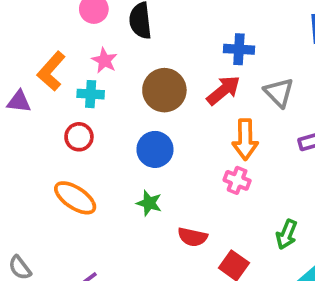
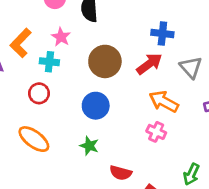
orange arrow: (245, 140) -> (164, 102), turned 116

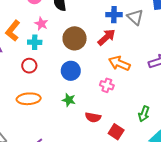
gray triangle: (191, 67) -> (135, 17), moved
pink cross: (156, 132) -> (107, 85), moved
orange ellipse: (34, 139) -> (29, 99), turned -35

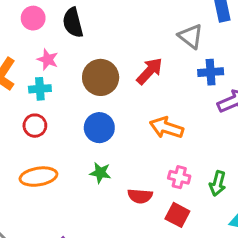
blue cross: (114, 15) -> (211, 72), moved
orange arrow: (119, 63) -> (166, 128), moved
pink cross: (107, 85) -> (179, 177), moved

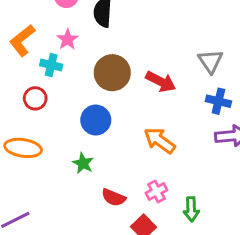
red arrow: (149, 71) -> (161, 82), turned 56
pink cross: (179, 177) -> (157, 191), turned 30
green arrow: (218, 183) -> (191, 209), turned -35

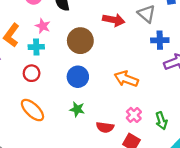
red arrow: (161, 82) -> (114, 20), moved
orange ellipse: (23, 148) -> (32, 110), turned 50

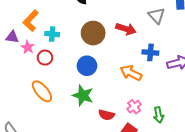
red arrow: (114, 20) -> (126, 29), moved
pink star: (43, 26) -> (28, 47), moved
blue cross: (160, 40) -> (150, 52), moved
green star: (77, 109) -> (83, 95), size x1.5

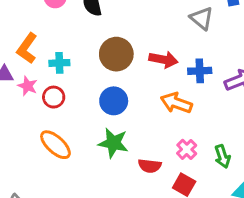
red arrow: (126, 29) -> (163, 60), moved

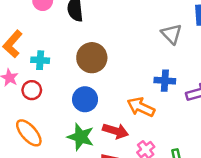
red arrow: (163, 60) -> (115, 131), moved

